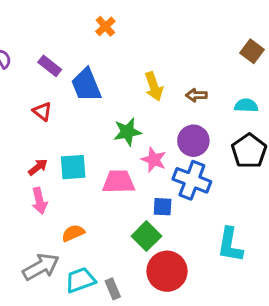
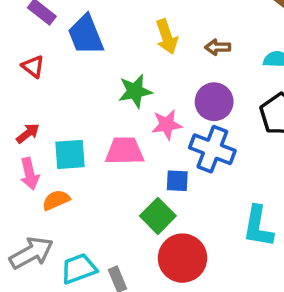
pink star: (154, 160) -> (167, 125), turned -30
cyan square: (73, 167) -> (70, 154), moved
orange semicircle: (73, 233) -> (56, 200), moved

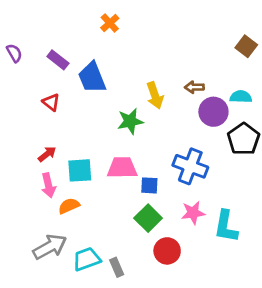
yellow arrow: (167, 37) -> (155, 95), moved
purple circle: (214, 102) -> (213, 112), moved
pink star: (167, 125) -> (193, 213), moved
blue square: (177, 181) -> (149, 185), moved
red circle: (183, 258) -> (167, 251), size x0.7

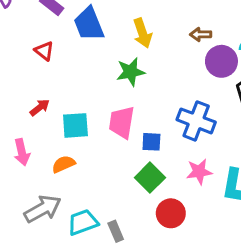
yellow arrow: (155, 95) -> (142, 33), moved
pink trapezoid: (122, 168) -> (122, 122), turned -80
pink arrow: (48, 185) -> (22, 152), moved

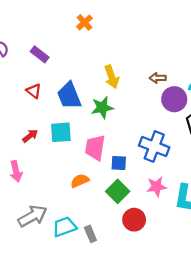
blue trapezoid: (89, 24) -> (69, 96), moved
cyan square: (75, 125) -> (61, 132), moved
orange semicircle: (64, 164) -> (80, 181), moved

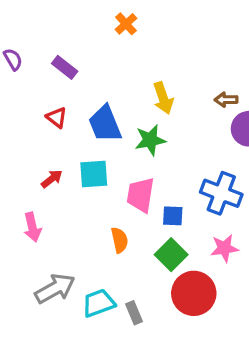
orange semicircle: (80, 181) -> (120, 240), turned 102
red circle: (134, 220) -> (194, 293), size x1.4

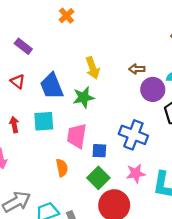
red arrow: (52, 179) -> (14, 125), turned -63

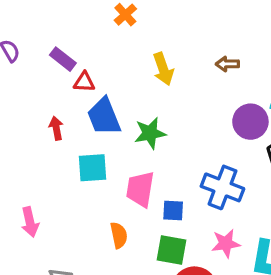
yellow arrow: (93, 68) -> (163, 69), moved
brown arrow: (137, 69) -> (227, 64), moved
red triangle: (18, 81) -> (84, 82), moved, turned -35
red arrow: (14, 125) -> (56, 128), moved
green square: (98, 178) -> (171, 250), turned -35

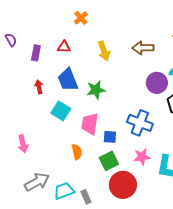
purple rectangle: (63, 59) -> (36, 53), moved, turned 63
brown arrow: (227, 64) -> (143, 48), size x1.5
red triangle: (84, 82) -> (64, 47), moved
cyan square: (92, 168) -> (61, 111), turned 36
green square: (171, 250) -> (109, 161), turned -36

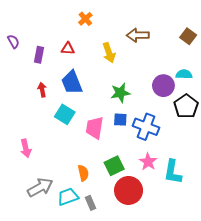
brown arrow: (143, 48) -> (138, 35), moved
green star: (96, 90) -> (120, 93), moved
blue square: (110, 137) -> (120, 120), moved
orange semicircle: (77, 152) -> (83, 173), moved
pink star: (142, 157) -> (148, 162), turned -30

